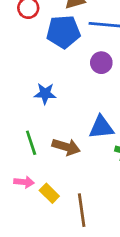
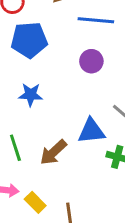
blue pentagon: (63, 32) -> (29, 40), moved
brown arrow: (66, 147) -> (53, 152), turned 120

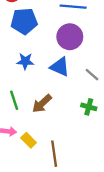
purple circle: (91, 61) -> (70, 37), size x1.5
blue triangle: (91, 131) -> (60, 67), moved, turned 30

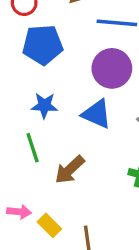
green line: (14, 100) -> (33, 148), moved

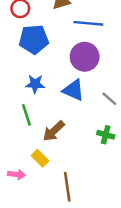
pink arrow: (19, 212) -> (16, 174), moved
yellow rectangle: (49, 225) -> (40, 158), moved

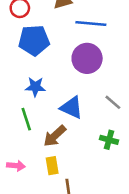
blue triangle: (73, 90) -> (72, 108), moved
yellow rectangle: (40, 158) -> (52, 166), moved, turned 35
pink arrow: (16, 174) -> (16, 166), moved

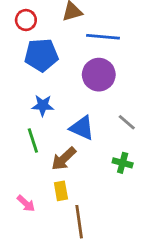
pink arrow: (16, 166) -> (26, 203), moved, turned 36

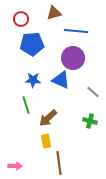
blue triangle: (82, 128) -> (61, 80), moved
pink arrow: (26, 203) -> (15, 166), moved, turned -40

